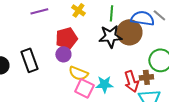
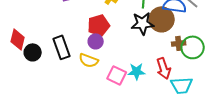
yellow semicircle: (78, 73) -> (89, 60), moved
brown cross: (146, 77) -> (179, 43), moved

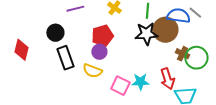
brown cross: (179, 43) -> (182, 54), turned 32
black circle: (33, 52) -> (55, 33), moved

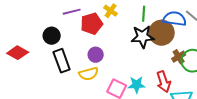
red pentagon: (102, 36) -> (92, 24), moved
red diamond: (21, 50) -> (18, 53), turned -75
brown cross: (182, 54) -> (179, 57), turned 32
yellow semicircle: (92, 71) -> (89, 74), turned -36

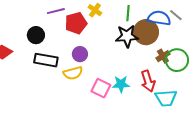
black rectangle: (62, 61) -> (46, 60), turned -60

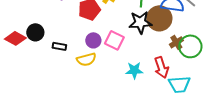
black circle: (36, 35) -> (35, 32), moved
black rectangle: (46, 60) -> (59, 46), size x0.6
pink square: (101, 88) -> (114, 40), moved

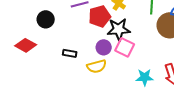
black star: (140, 22) -> (119, 29), moved
black circle: (35, 32) -> (46, 19), moved

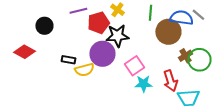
purple circle: (104, 47) -> (102, 54), size x1.6
pink square: (125, 47) -> (134, 66), moved, turned 30
yellow semicircle: (97, 66) -> (84, 70), moved

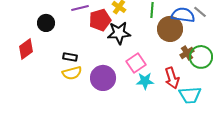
red diamond: (24, 52) -> (26, 49), turned -65
purple circle: (102, 54) -> (103, 78), moved
yellow semicircle: (84, 70) -> (72, 73), moved

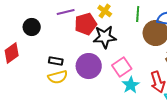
purple circle: (103, 78) -> (89, 66), moved
cyan star: (145, 81) -> (131, 85), turned -30

